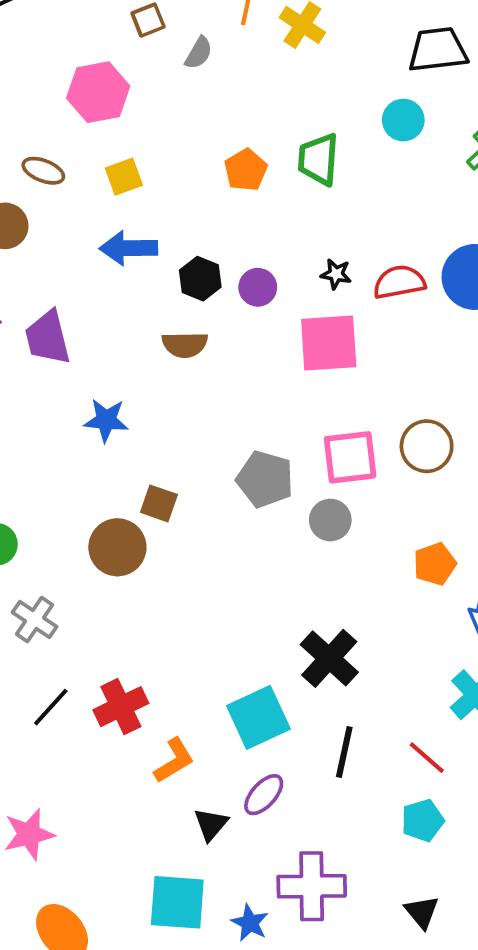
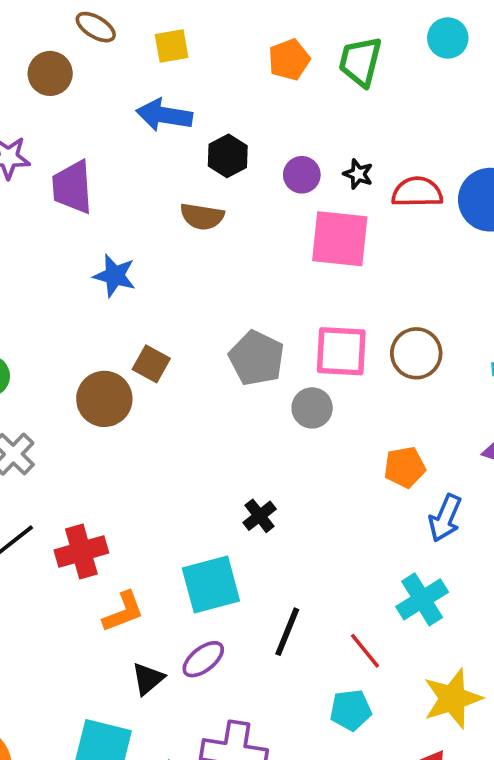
purple circle: (258, 287) -> (302, 175), moved
black cross: (329, 658) -> (260, 516), moved, size x0.6

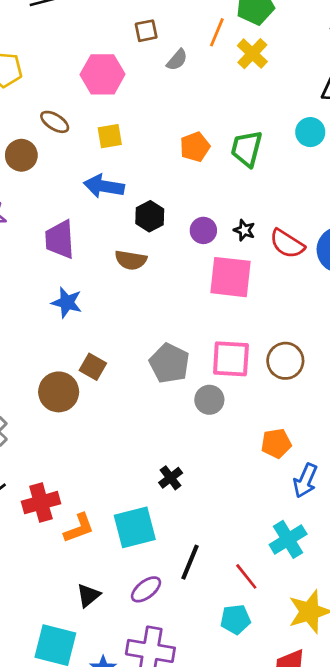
purple trapezoid: (72, 187) -> (60, 239), moved
red semicircle: (417, 192) -> (287, 244), turned -147
orange L-shape: (123, 612) -> (79, 528), moved
purple ellipse: (203, 659) -> (146, 589), moved

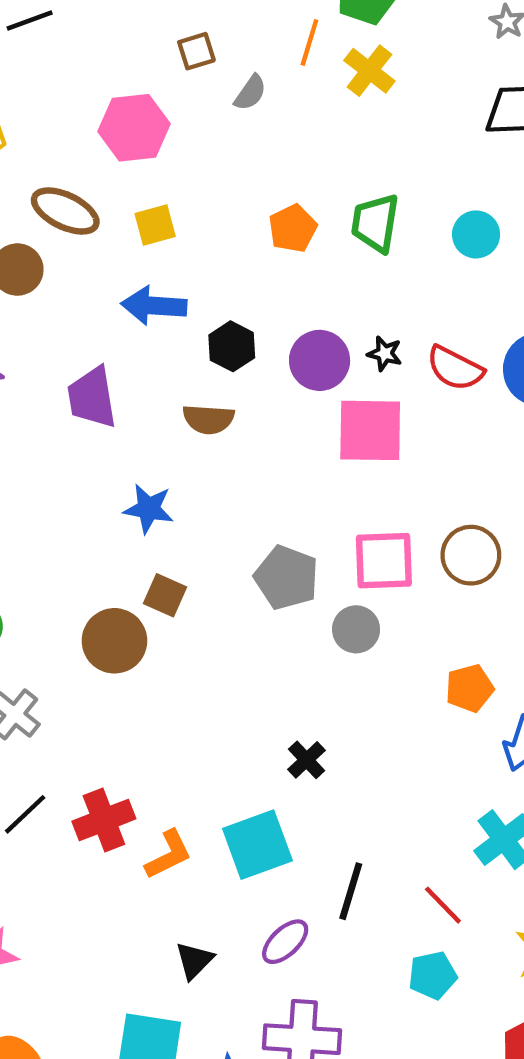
brown ellipse: (55, 122) -> (65, 211), size x1.4
cyan circle: (310, 132) -> (476, 234), moved
purple circle: (203, 230) -> (320, 360), size x1.4
blue star: (67, 302) -> (149, 509), moved

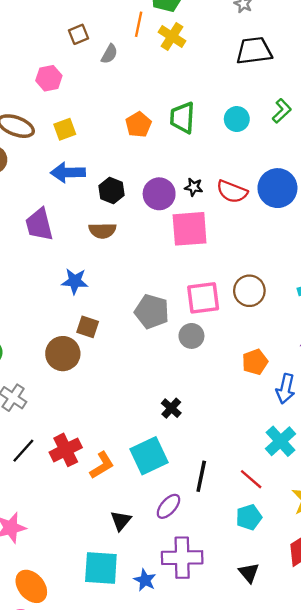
pink hexagon: (134, 128) -> (49, 78), size x0.7

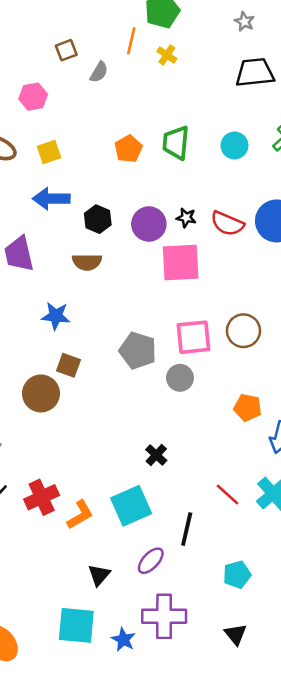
yellow cross: (172, 37) -> (167, 55), size x0.7
orange pentagon: (255, 362) -> (248, 408), turned 30
red line: (251, 479) -> (227, 495), moved

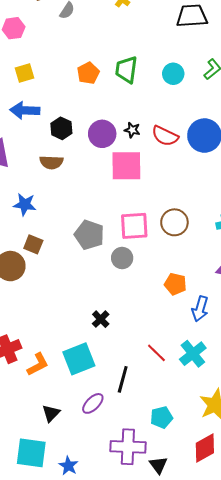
purple cross: (164, 616) -> (128, 447), moved

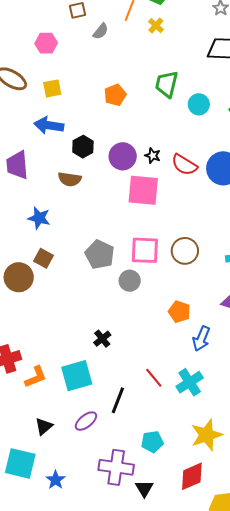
green trapezoid: (126, 70) -> (167, 84), moved

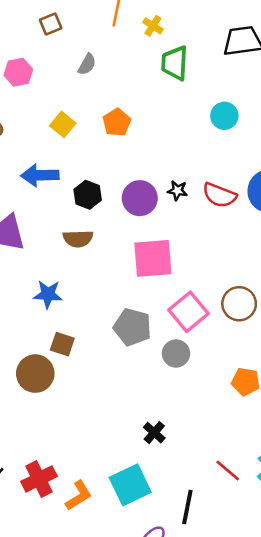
gray semicircle: (101, 31) -> (87, 64), moved
green trapezoid: (167, 84) -> (175, 63), moved
yellow square: (52, 88) -> (63, 124), moved, turned -30
pink square: (143, 190) -> (153, 258), moved
pink square: (145, 250) -> (189, 312), turned -32

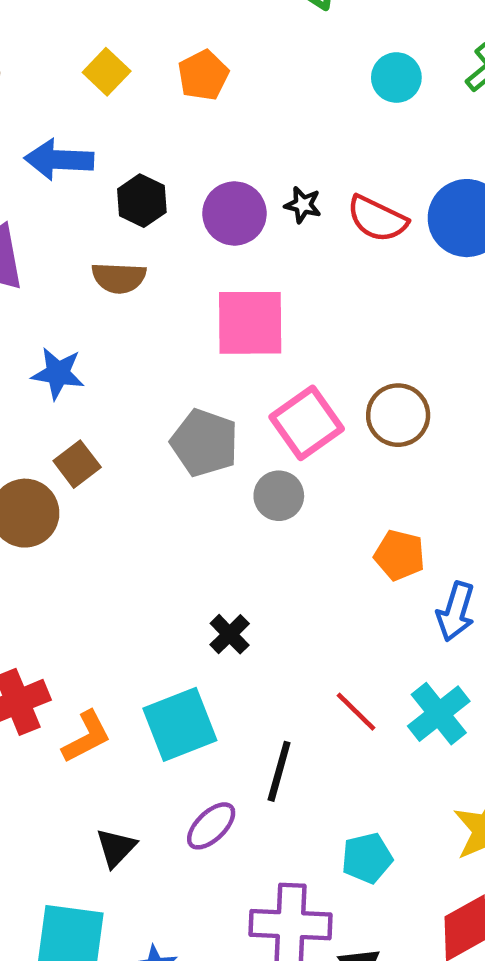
brown square: (62, 344) -> (77, 464), turned 30

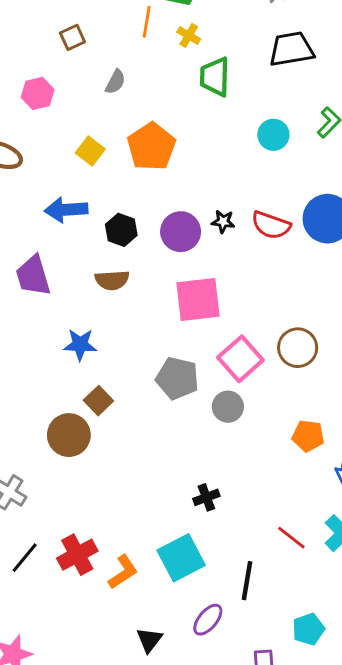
orange pentagon: (203, 75) -> (151, 147), size x1.5
black cross: (230, 634) -> (206, 497), turned 30

